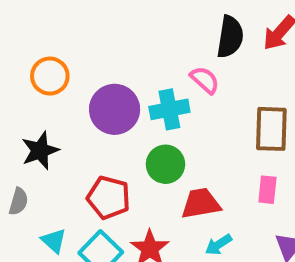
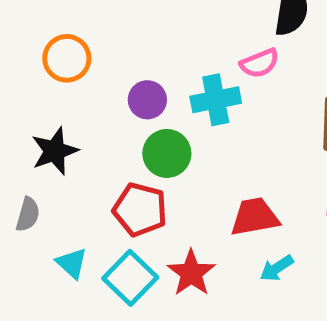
pink semicircle: (205, 80) -> (260, 63), turned 116
purple circle: (115, 109) -> (147, 100), size x0.6
green circle: (165, 164) -> (167, 153), moved

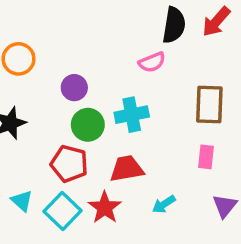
cyan cross: (216, 100) -> (132, 115), moved
red trapezoid: (255, 217) -> (127, 169), moved

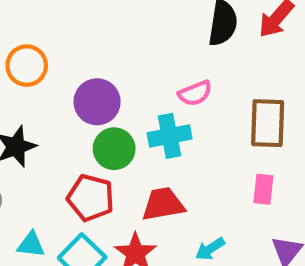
pink semicircle: (152, 62) -> (195, 93), moved
purple circle: (74, 88) -> (97, 102), size x1.4
cyan triangle: (22, 201) -> (31, 245), turned -35

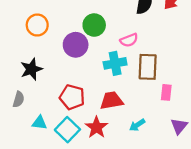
brown rectangle: (268, 123) -> (148, 67), moved
green circle: (114, 149) -> (94, 25), moved

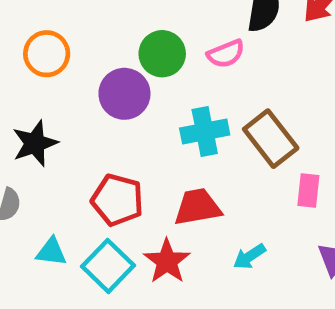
pink semicircle: (129, 40) -> (226, 54), moved
brown rectangle: (148, 67) -> (271, 139), turned -40

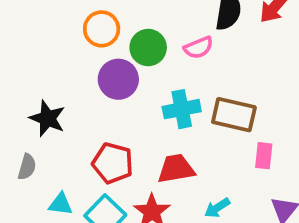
orange circle: (47, 54) -> (102, 29), moved
brown rectangle: (271, 139) -> (234, 115), turned -39
black star: (35, 143) -> (47, 118), turned -30

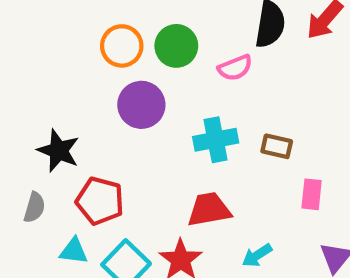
green circle: (148, 48) -> (176, 46), moved
brown rectangle: (234, 115) -> (277, 146), size x0.6
red pentagon: (113, 163) -> (100, 201), moved

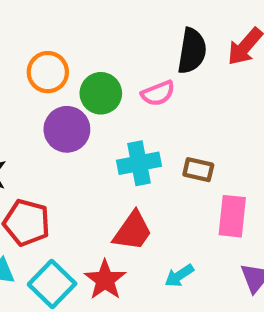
green circle: (176, 46) -> (101, 93), moved
pink rectangle: (312, 194) -> (232, 216), size x1.4
red trapezoid: (209, 210) -> (133, 231), turned 135

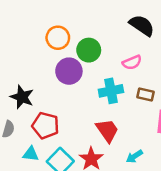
black semicircle: (192, 51) -> (142, 25), turned -65
pink semicircle: (158, 93) -> (132, 62), moved
red trapezoid: (133, 231) -> (107, 130), turned -70

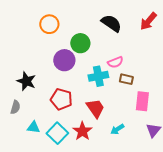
black semicircle: (142, 25) -> (111, 23), moved
orange circle: (58, 38) -> (49, 24), moved
pink semicircle: (132, 62) -> (115, 62), moved
red pentagon: (45, 125) -> (61, 99), moved

